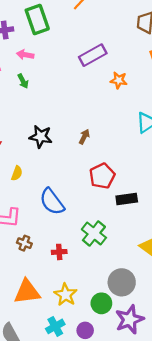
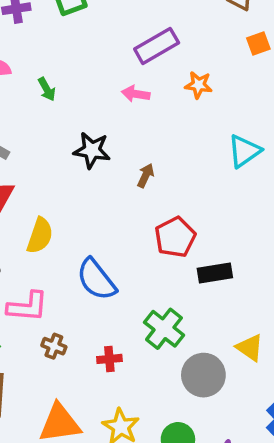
pink arrow: (25, 55) -> (136, 94), moved
black star: (41, 137) -> (92, 150), moved
yellow semicircle: (17, 173) -> (40, 236), size x1.5
gray circle: (122, 282) -> (203, 375), moved

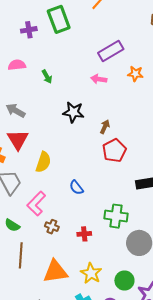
red pentagon: (175, 237) -> (114, 151), moved
blue semicircle: (96, 279) -> (76, 188), size x0.6
pink L-shape: (28, 307) -> (36, 204), turned 130
green cross: (164, 329) -> (116, 216), turned -30

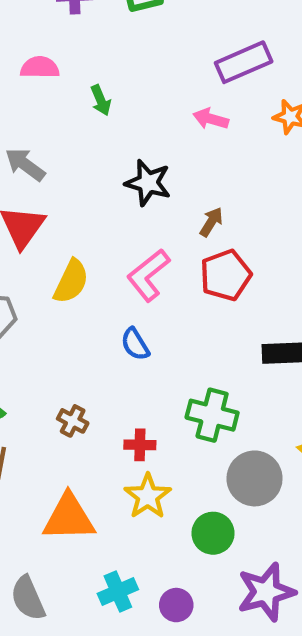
pink L-shape: (36, 204) -> (148, 275), moved
yellow star: (91, 273) -> (148, 496), moved
green circle: (124, 280) -> (213, 533), moved

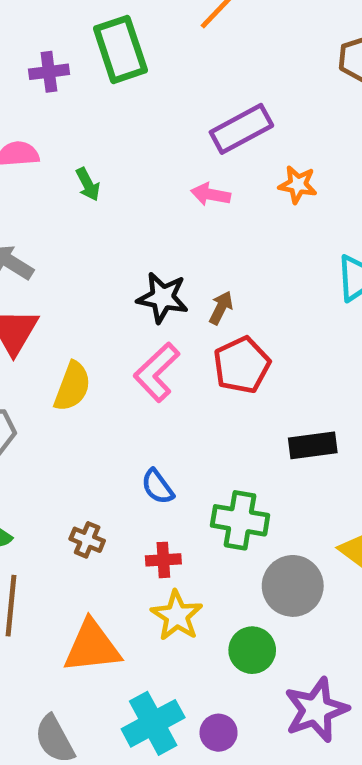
black star: (148, 183) -> (163, 298), moved
blue semicircle: (135, 344) -> (158, 487), moved
cyan cross: (118, 592) -> (153, 723), size x1.4

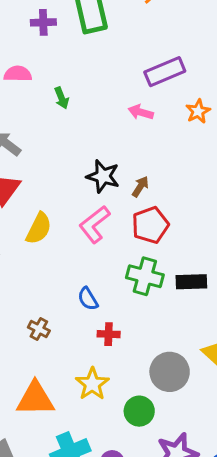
orange star: (298, 185) -> (198, 111), turned 30
green cross: (240, 520) -> (145, 276), moved
red cross: (163, 560) -> (109, 334), moved

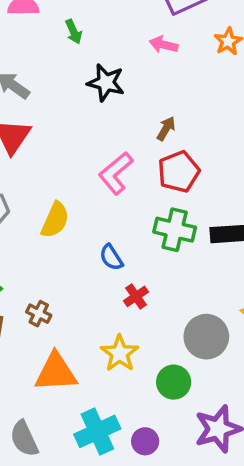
black star: (103, 176) -> (106, 83), moved
yellow semicircle: (39, 228) -> (55, 220), moved
brown cross: (39, 329) -> (39, 314), moved
red cross: (109, 334) -> (136, 296), turned -35

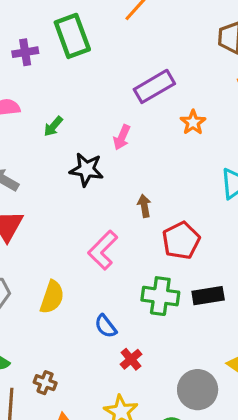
green arrow: (74, 32) -> (53, 126), turned 70
pink arrow: (164, 45) -> (122, 137), moved, turned -75
brown arrow: (166, 129) -> (144, 206), turned -35
red pentagon: (179, 172) -> (181, 240), moved

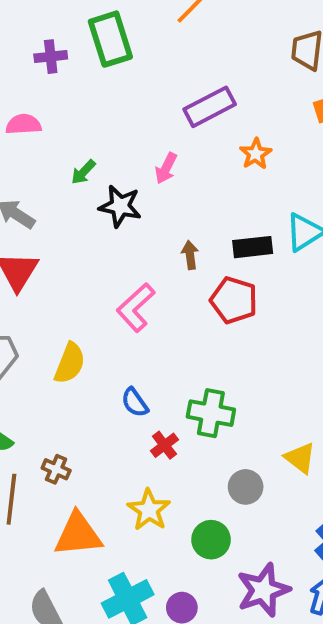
green arrow: (53, 126) -> (83, 172), moved
red pentagon: (181, 240) -> (234, 300), turned -30
green cross: (160, 296) -> (211, 413), moved
black rectangle: (208, 296) -> (253, 247), moved
gray circle: (198, 390) -> (246, 487), size x0.7

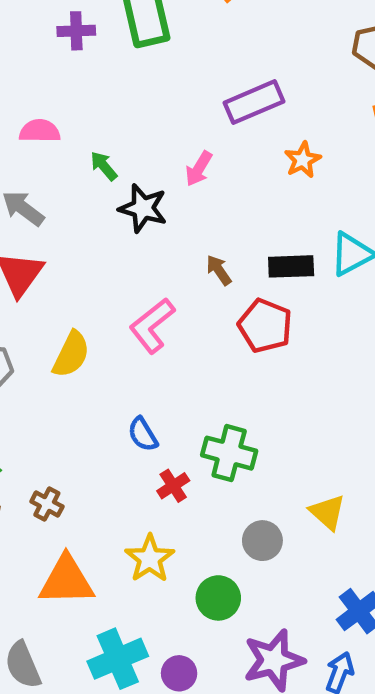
pink semicircle: (23, 124) -> (40, 131), moved
green arrow: (83, 172) -> (104, 166), turned 92
brown arrow: (190, 255) -> (219, 270), turned -32
yellow semicircle: (70, 363) -> (71, 354), moved

